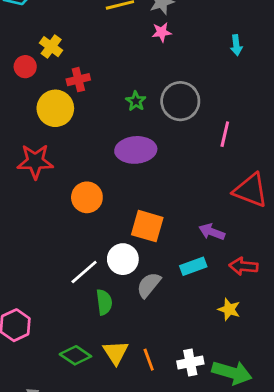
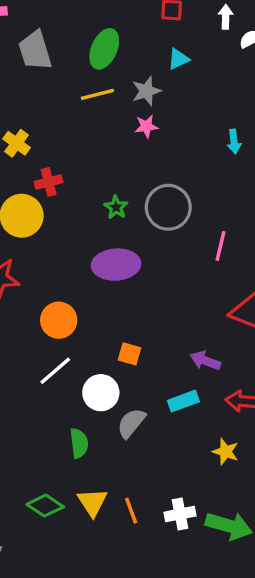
orange square: (147, 226) -> (129, 354), size x0.6
white line: (84, 272) -> (55, 371), moved

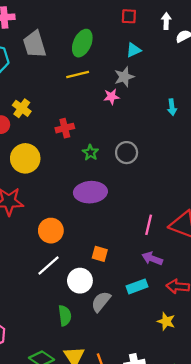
gray star: (146, 91) -> (124, 77), moved
red cross: (49, 182) -> (65, 128), moved
gray circle: (168, 207) -> (127, 153), size x0.7
pink line: (220, 246) -> (149, 225), moved

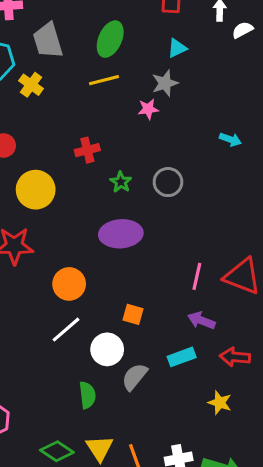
cyan arrow: (172, 107) -> (230, 139), moved, turned -63
yellow cross: (22, 108) -> (31, 85), moved

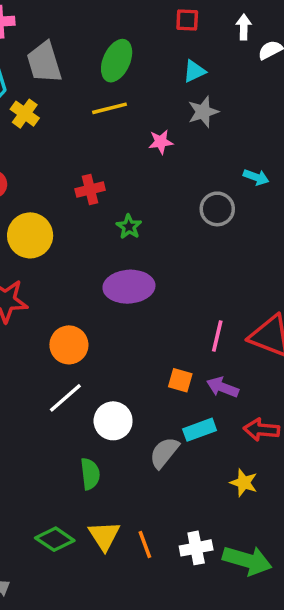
gray star: (165, 83) -> (203, 112), moved
gray circle: (168, 182) -> (217, 209), moved
orange square: (133, 314) -> (180, 380), moved
gray semicircle: (135, 377) -> (164, 453), moved

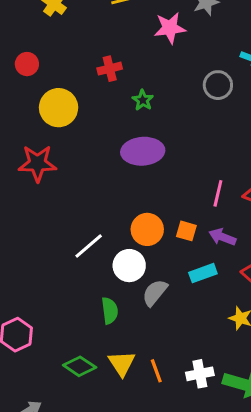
pink star: (161, 142) -> (170, 28), size x1.5
orange circle: (69, 345) -> (147, 229), moved
gray semicircle: (164, 453) -> (155, 293), moved

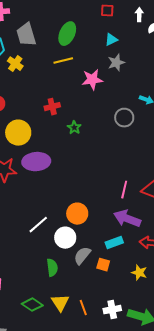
purple ellipse: (143, 151) -> (36, 162), moved
orange square: (186, 231) -> (103, 265), moved
purple arrow: (222, 237) -> (127, 219), size x1.5

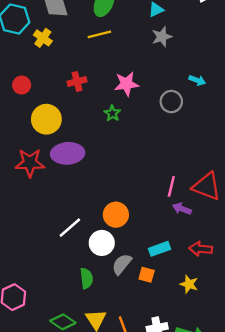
pink star: (92, 80) -> (126, 84), moved
red cross: (52, 107) -> (77, 81), moved
purple arrow: (127, 219) -> (182, 209), moved, size x0.6

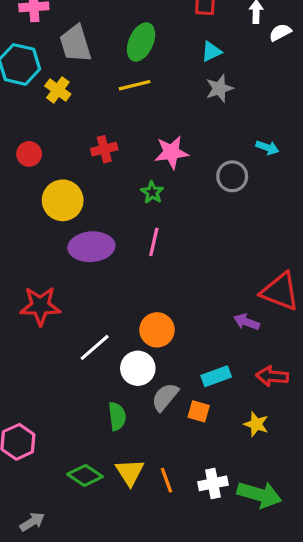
red star: (30, 163) -> (40, 306), moved
pink line: (171, 186) -> (154, 242), moved

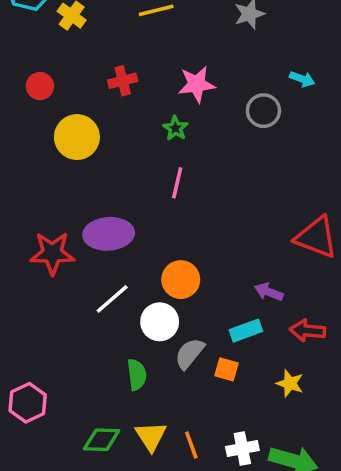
purple ellipse: (91, 247) -> (109, 234), moved
purple arrow: (247, 322) -> (269, 292), moved
green diamond: (85, 475) -> (102, 440), turned -32

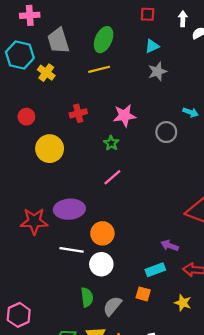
pink line: (177, 183) -> (112, 177), turned 36
orange circle: (181, 280) -> (102, 233), moved
white line: (112, 299) -> (72, 250), turned 50
gray semicircle: (190, 353) -> (112, 306), moved

